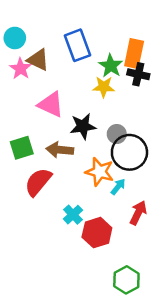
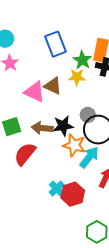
brown triangle: (38, 60) -> (53, 86), moved
black star: (83, 126) -> (63, 126), moved
cyan arrow: (118, 187) -> (89, 157), size x1.6
cyan cross: (73, 215) -> (57, 189), moved

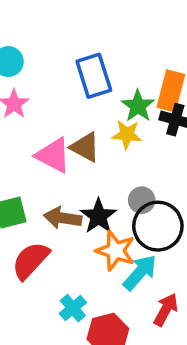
black star: (63, 126) -> (99, 216), turned -30
cyan cross: (57, 189) -> (73, 308), moved

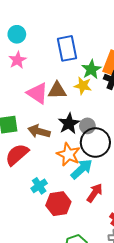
brown triangle: (85, 147) -> (57, 90), turned -36
black star: (99, 216) -> (69, 124), moved

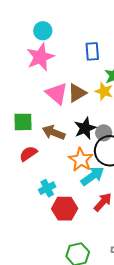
blue rectangle: (67, 48) -> (92, 51), size x0.7
pink star: (17, 60) -> (40, 57), size x1.5
brown triangle: (57, 90) -> (77, 93), turned -36
red semicircle: (17, 155) -> (28, 154), size x0.7

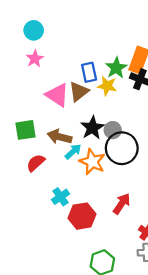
blue rectangle: (92, 51) -> (89, 72), moved
pink star: (40, 57) -> (35, 59), size x0.6
cyan arrow: (92, 176) -> (73, 152), moved, size x0.7

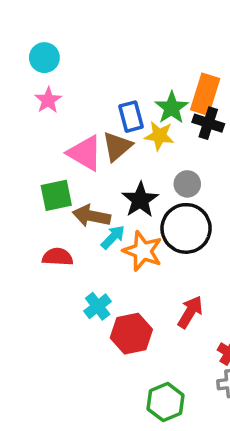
green square: (26, 130) -> (56, 195), moved
gray circle: (113, 130) -> (187, 184), moved
red semicircle: (36, 163) -> (58, 257), turned 48

